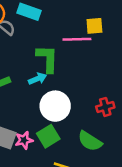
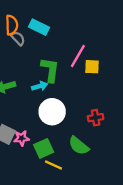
yellow square: (94, 26) -> (92, 67), moved
pink line: (77, 39) -> (78, 56), turned -65
green square: (48, 136) -> (44, 148), moved

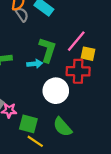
white circle: (52, 112) -> (56, 91), moved
red cross: (96, 118) -> (78, 71), moved, size x1.5
green square: (44, 148) -> (28, 124), turned 30

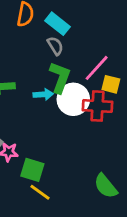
gray semicircle: (22, 15) -> (55, 46), moved
white circle: (56, 91) -> (73, 99), moved
green semicircle: (62, 127) -> (106, 186), moved

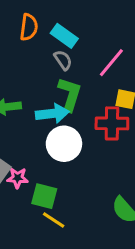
pink line: (97, 68) -> (111, 63), moved
cyan arrow: (43, 94) -> (52, 114), size x1.5
white circle: (73, 99) -> (64, 144), moved

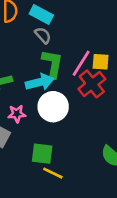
pink line: (111, 63) -> (81, 63), moved
red cross: (112, 123) -> (92, 84), turned -32
pink star: (17, 178) -> (17, 114), moved

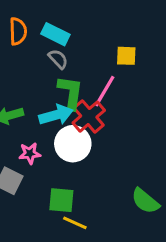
yellow square: (101, 62) -> (126, 56), moved
red cross: (92, 84) -> (89, 117), moved

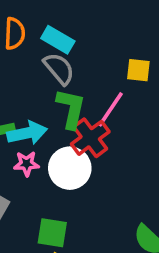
gray semicircle: (58, 59) -> (59, 69), size x1.4
cyan arrow: (56, 115) -> (27, 133), moved
pink star: (30, 153) -> (27, 164), moved

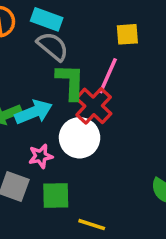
pink star: (27, 164) -> (41, 156), moved
green square: (52, 233) -> (56, 196), moved

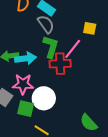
red cross: (94, 106) -> (60, 64), turned 30
white circle: (80, 138) -> (44, 98), moved
pink star: (41, 156) -> (23, 84), size x1.5

